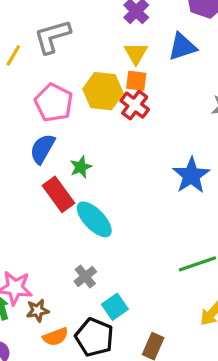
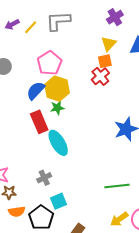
orange square: (136, 81) -> (105, 61), turned -32
yellow hexagon: (103, 91) -> (57, 89), moved

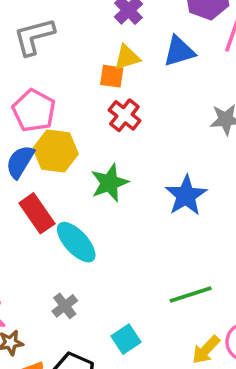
yellow triangle: (109, 44) -> (127, 57), turned 42
orange square: (105, 61) -> (112, 76), moved, turned 32
green star: (57, 108) -> (110, 183), moved, size x1.5
cyan square: (59, 201) -> (126, 339), moved

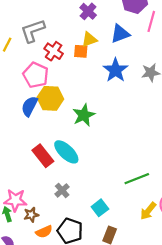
red cross: (124, 115) -> (54, 51), moved
blue star: (186, 195) -> (116, 70), moved
red rectangle: (37, 213) -> (43, 156), moved

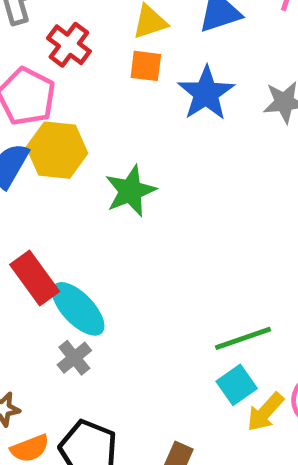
orange square: (81, 51) -> (146, 66), moved
cyan ellipse: (66, 152) -> (78, 309), moved
cyan square: (100, 208) -> (237, 385), moved

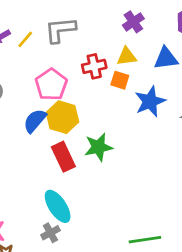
red cross: (69, 45) -> (94, 66), moved, turned 30
red rectangle: (35, 278) -> (63, 157), moved

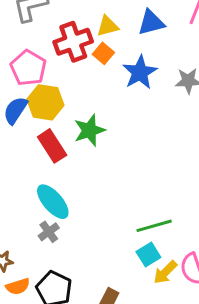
red cross: (94, 66) -> (73, 42), size x1.4
orange square: (120, 80) -> (103, 53), turned 30

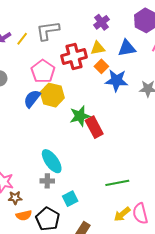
orange square: (103, 53) -> (101, 66), moved
blue star: (140, 72) -> (116, 81), turned 30
red rectangle: (52, 146) -> (94, 127), moved
gray cross: (49, 232) -> (47, 181), turned 32
cyan square: (148, 255) -> (70, 199), moved

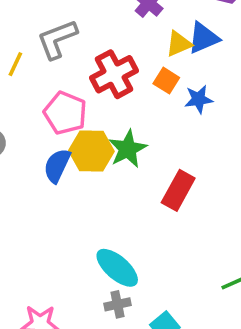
yellow triangle: (98, 48) -> (179, 44), moved
blue star: (116, 81) -> (199, 99), size x0.7
green star: (80, 116) -> (128, 149), moved
red rectangle: (94, 127) -> (178, 190), turned 70

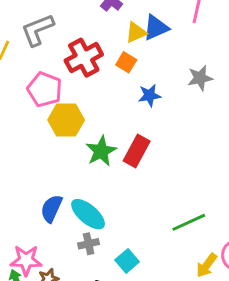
blue star: (199, 99) -> (150, 95), moved
green star: (128, 149) -> (101, 151), moved
blue semicircle: (57, 166) -> (51, 208), moved

